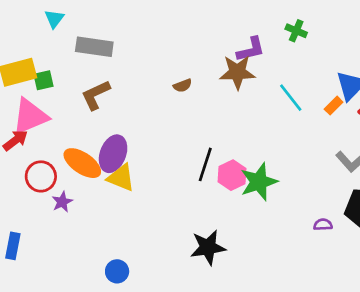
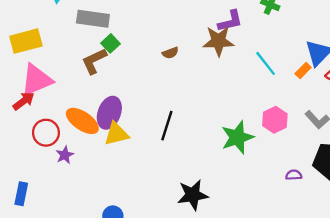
green square: (44, 80) -> (111, 43), moved, turned -30
black line: (205, 164) -> (167, 126), moved
pink hexagon: (232, 175) -> (275, 120), moved
yellow triangle: (121, 178) -> (116, 134), turned -36

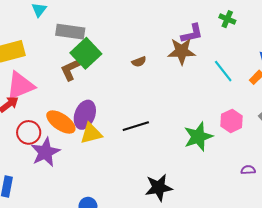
green square: (111, 43) -> (86, 53), size x1.8
black line: (167, 126) -> (136, 126), turned 55
purple star: (65, 155) -> (45, 152), size x1.8

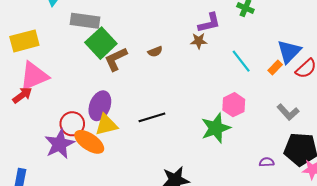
brown star: (182, 51) -> (199, 41), size x0.6
brown L-shape: (71, 69) -> (116, 59), moved
pink hexagon: (231, 121) -> (234, 105), moved
orange ellipse: (61, 122) -> (89, 142), moved
red circle: (29, 132) -> (72, 124), moved

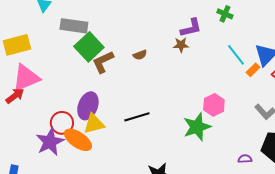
cyan line: (241, 61) -> (236, 55), moved

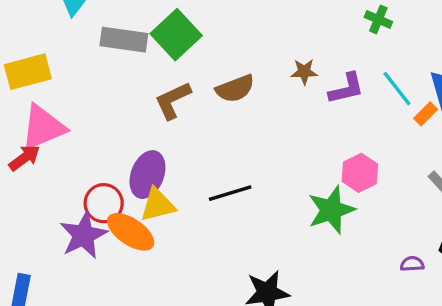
purple L-shape: (191, 28) -> (346, 89), moved
green square: (89, 47) -> (176, 35), moved
brown semicircle: (140, 55) -> (235, 89), size x1.6

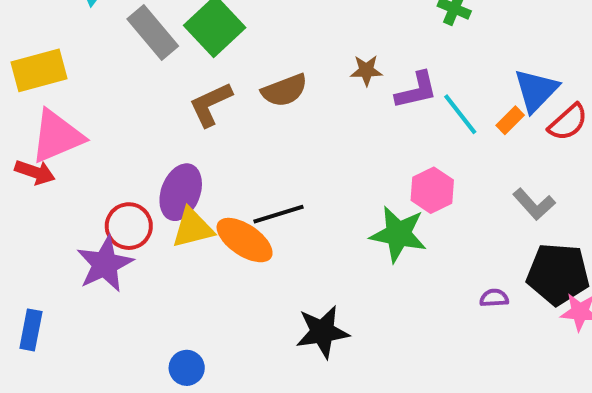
gray rectangle: (124, 40) -> (153, 32), turned 42
cyan line: (397, 89) -> (460, 114), moved
red arrow: (24, 158) -> (35, 172), turned 56
green star: (331, 210) -> (398, 234), turned 30
orange ellipse: (131, 232) -> (245, 240), moved

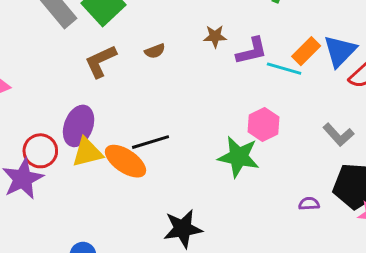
brown semicircle: (285, 90) -> (155, 51), size x0.6
cyan line: (460, 114) -> (284, 69), turned -36
orange rectangle: (510, 120) -> (306, 51), moved, size x1.4

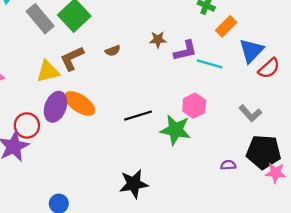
orange rectangle: (306, 51) -> (226, 26), moved
black line: (150, 142) -> (138, 116), moved
yellow triangle: (87, 152) -> (48, 72), moved
orange ellipse: (125, 161) -> (80, 103), moved

